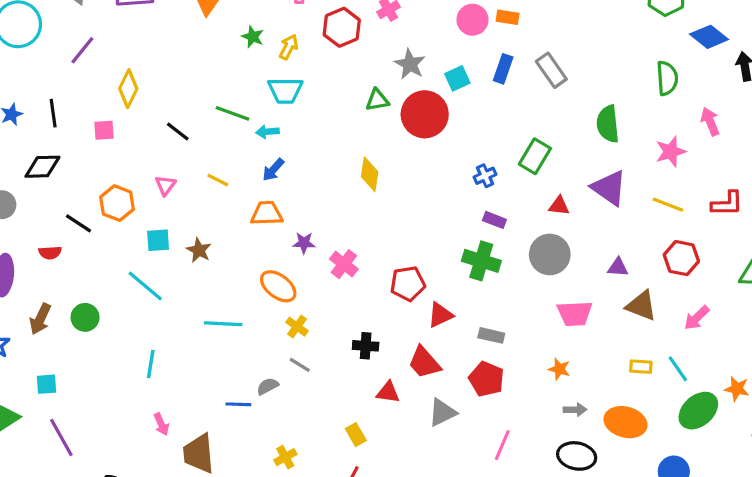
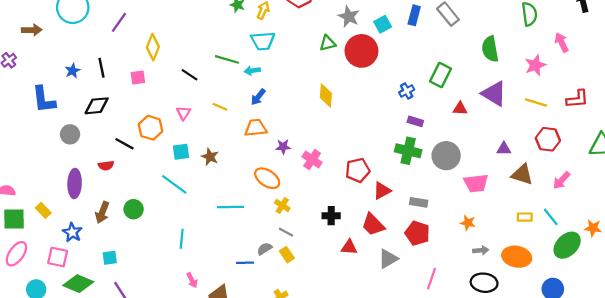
gray circle: (550, 254) -> (446, 156), moved
yellow rectangle: (356, 435) -> (287, 255), moved

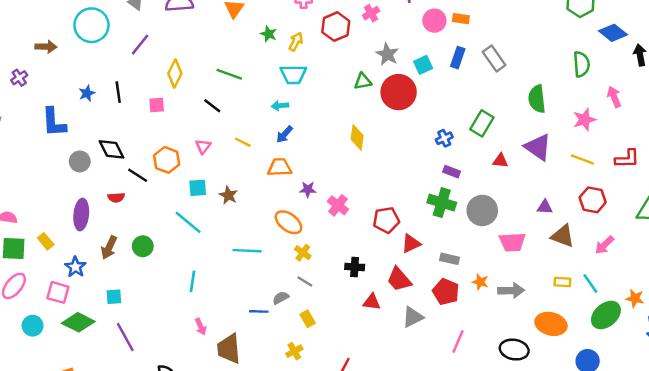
green line: (227, 59) -> (229, 74), moved
black diamond: (97, 106) -> (111, 149), moved, turned 65
orange star: (468, 223) -> (480, 282), moved
gray arrow: (481, 250) -> (511, 291), moved, size x1.5
yellow rectangle: (287, 255) -> (308, 319), moved

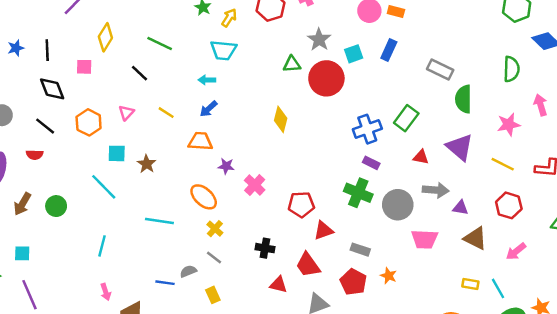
gray rectangle: (494, 58) -> (440, 69), moved, turned -35
blue cross: (444, 138) -> (367, 129), size x1.6
black diamond: (111, 149) -> (52, 89), moved
black line: (138, 175) -> (45, 126), moved
gray arrow: (511, 291) -> (436, 190), moved

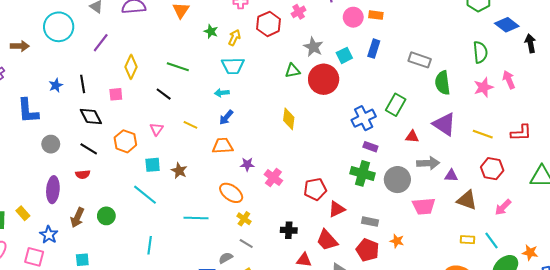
pink star: (509, 125) -> (484, 87), moved

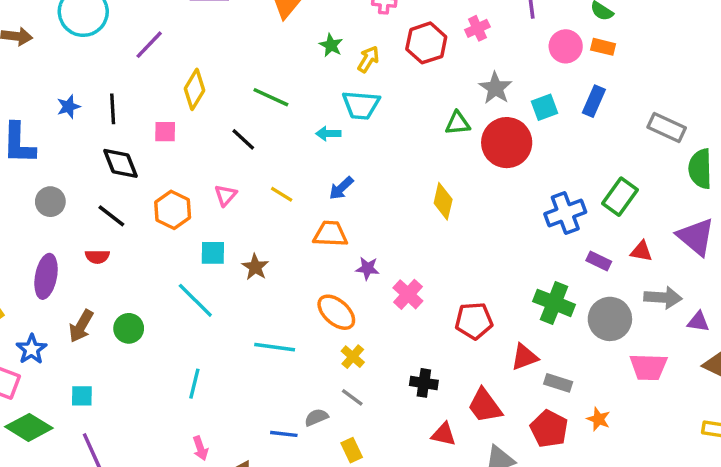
cyan arrow: (222, 93) -> (328, 134), moved
purple rectangle: (370, 147) -> (599, 261), moved
red triangle: (337, 209) -> (524, 357), moved

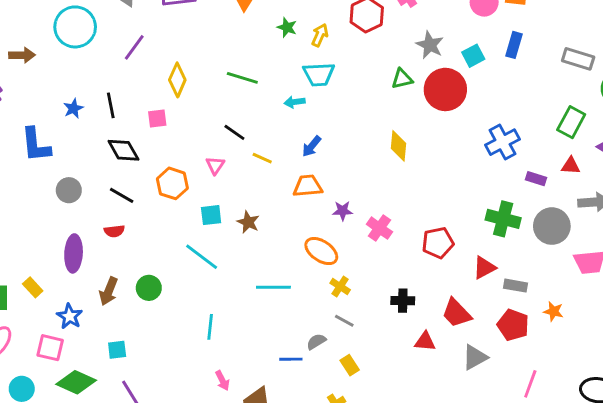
black line: (243, 139) -> (234, 132), moved
green rectangle: (620, 197) -> (571, 122), moved

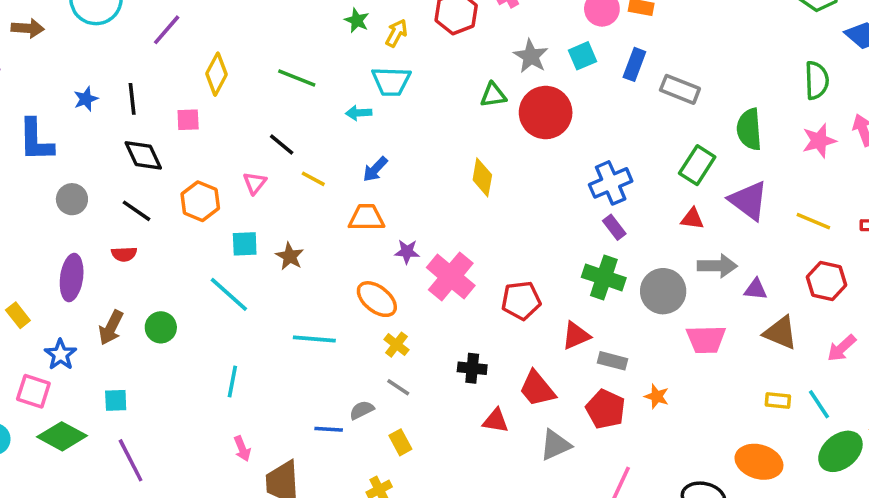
cyan square: (473, 56) -> (582, 56), moved
gray rectangle: (578, 59) -> (680, 89), moved
purple rectangle: (536, 179) -> (614, 227), moved, turned 30
pink cross: (379, 228) -> (451, 277), size x1.5

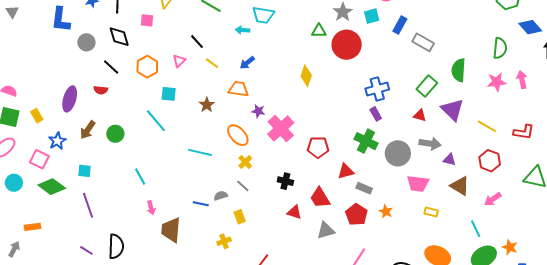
gray circle: (72, 199) -> (86, 42), moved
brown star: (290, 256) -> (207, 105), moved
cyan line: (232, 381) -> (140, 176), moved, turned -48
yellow rectangle: (778, 400) -> (431, 212), moved

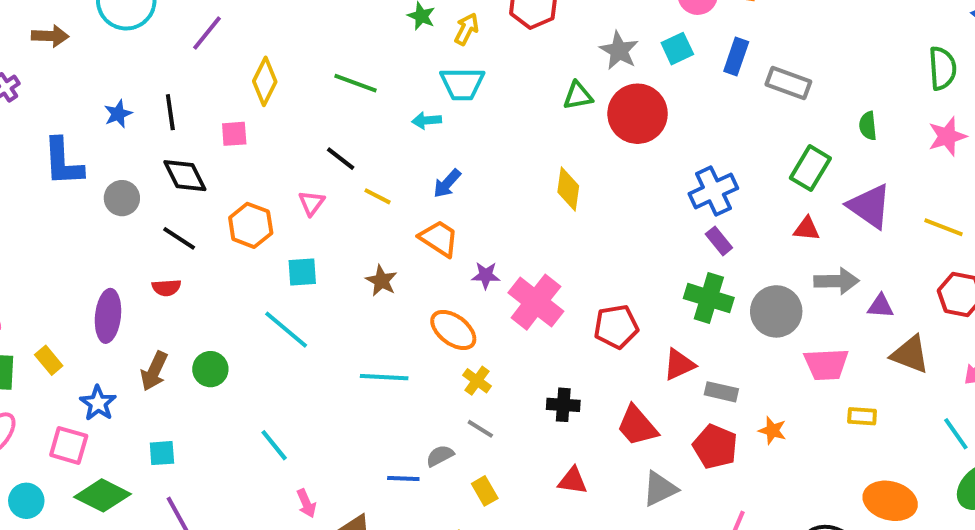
green semicircle: (459, 70) -> (868, 126), size x0.6
orange trapezoid: (239, 89) -> (439, 238), turned 35
red triangle: (294, 212) -> (573, 481), moved

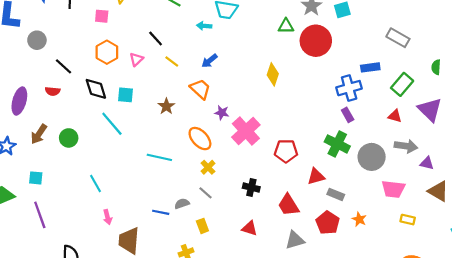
blue rectangle: (736, 56) -> (370, 67), moved, turned 54
black diamond: (185, 176) -> (96, 89), moved
orange hexagon: (251, 225) -> (107, 52), moved

